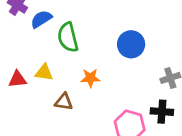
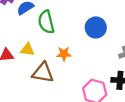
brown triangle: (64, 102) -> (43, 73), size x1.5

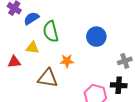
yellow triangle: (27, 50) -> (32, 48), moved

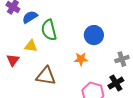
orange star: (67, 61) -> (81, 59), moved
red triangle: (14, 62) -> (13, 60), turned -48
black cross: (119, 85) -> (116, 83), turned -35

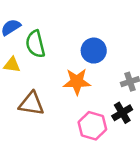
orange star: (81, 59) -> (77, 82), size x1.5

